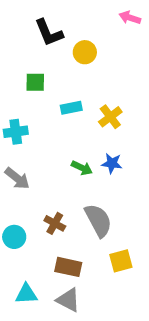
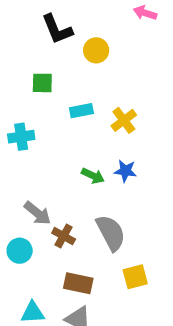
gray arrow: (17, 178) -> (37, 213), moved

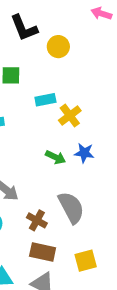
yellow cross: (124, 120) -> (70, 116), moved
brown cross: (64, 236) -> (37, 220), moved
yellow square: (135, 277) -> (86, 261), moved

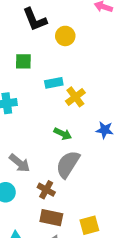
blue star: (84, 153) -> (105, 130), moved
gray semicircle: (71, 207) -> (68, 164), moved, turned -120

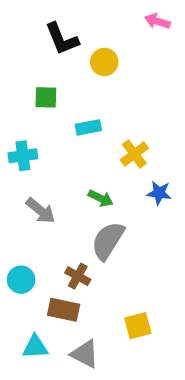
yellow cross: (75, 97) -> (134, 154), moved
gray arrow: (20, 163) -> (41, 211), moved
brown rectangle: (51, 218) -> (64, 310), moved

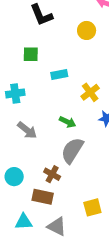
yellow circle: (104, 62) -> (87, 30), moved

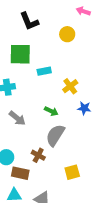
green square: (31, 54) -> (20, 54), size x1.6
brown rectangle: (43, 197) -> (20, 173), moved
yellow square: (92, 207) -> (72, 172), moved

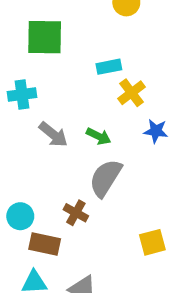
cyan rectangle: (44, 71) -> (109, 67), moved
gray arrow: (17, 118) -> (53, 135), moved
yellow square: (72, 172) -> (152, 242), moved

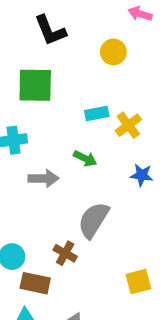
yellow cross: (132, 93) -> (128, 125), moved
gray arrow: (53, 135) -> (44, 178), turned -40
green arrow: (99, 136) -> (85, 158), moved

